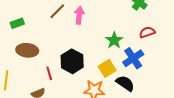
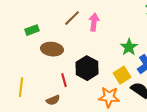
brown ellipse: (27, 50) -> (52, 49), moved

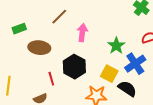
pink arrow: (94, 22) -> (82, 33), moved
yellow square: (122, 75) -> (109, 74), turned -30

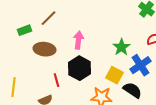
brown line: (59, 17) -> (48, 18), moved
pink arrow: (82, 33) -> (78, 40), moved

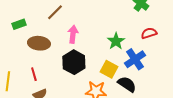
brown line: (48, 18) -> (55, 12), moved
red line: (56, 80) -> (34, 74), moved

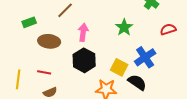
red semicircle: (149, 33) -> (168, 29), moved
green star: (116, 41) -> (124, 27), moved
red line: (34, 74) -> (44, 72), turned -64

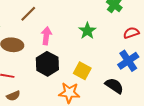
blue cross: (145, 57) -> (128, 61), moved
black semicircle: (137, 82) -> (114, 86), moved

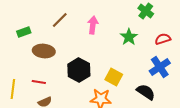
green star: (87, 31) -> (129, 37), moved
pink arrow: (46, 36) -> (93, 25), moved

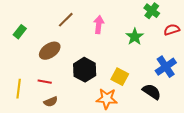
green rectangle: (24, 32) -> (20, 32), moved, turned -32
red semicircle: (163, 39) -> (172, 30), moved
brown ellipse: (44, 51) -> (50, 51), turned -40

